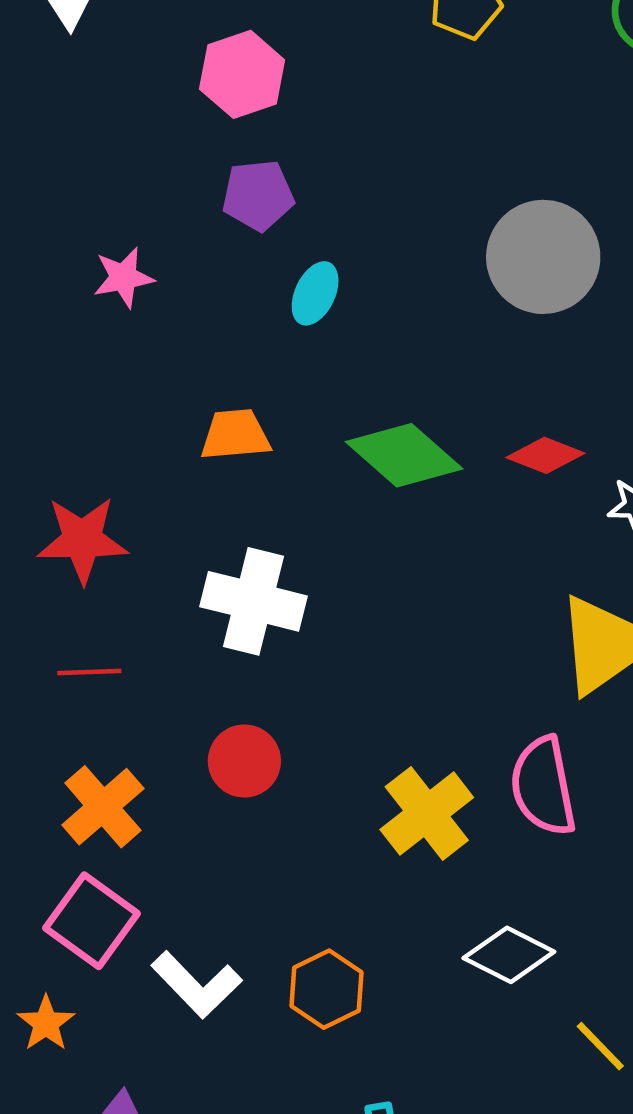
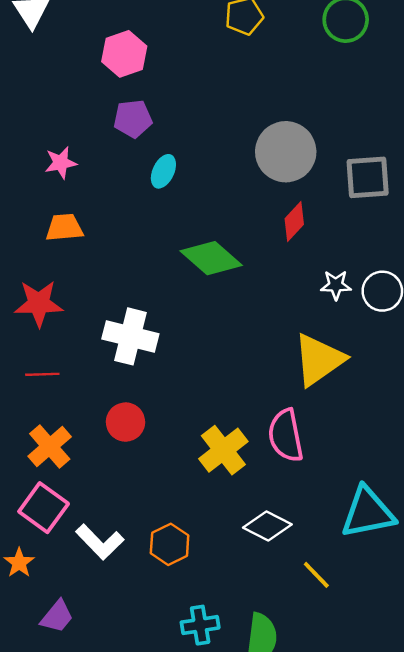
orange trapezoid: (235, 435) -> (64, 228), moved
red diamond: (545, 455) -> (294, 221), moved, turned -69

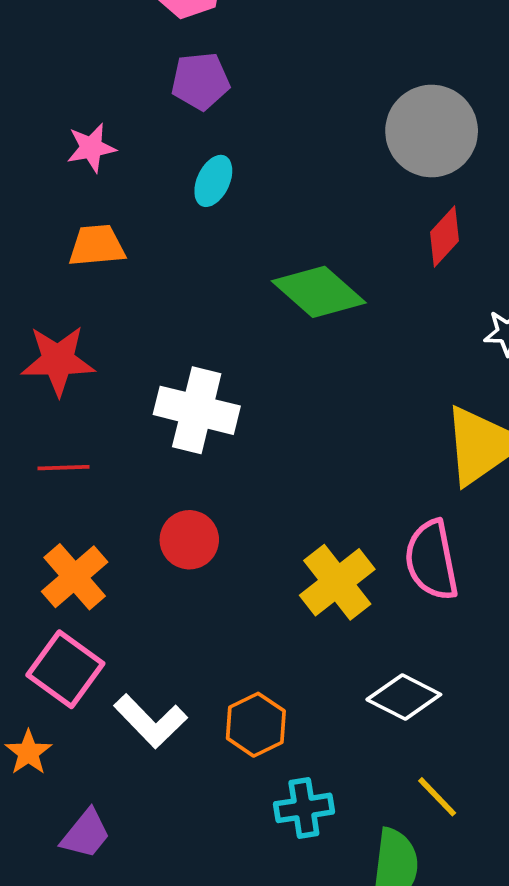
cyan ellipse: (163, 171) -> (213, 181), moved
yellow line: (316, 575) -> (437, 797), moved
cyan cross: (200, 625) -> (304, 808), moved

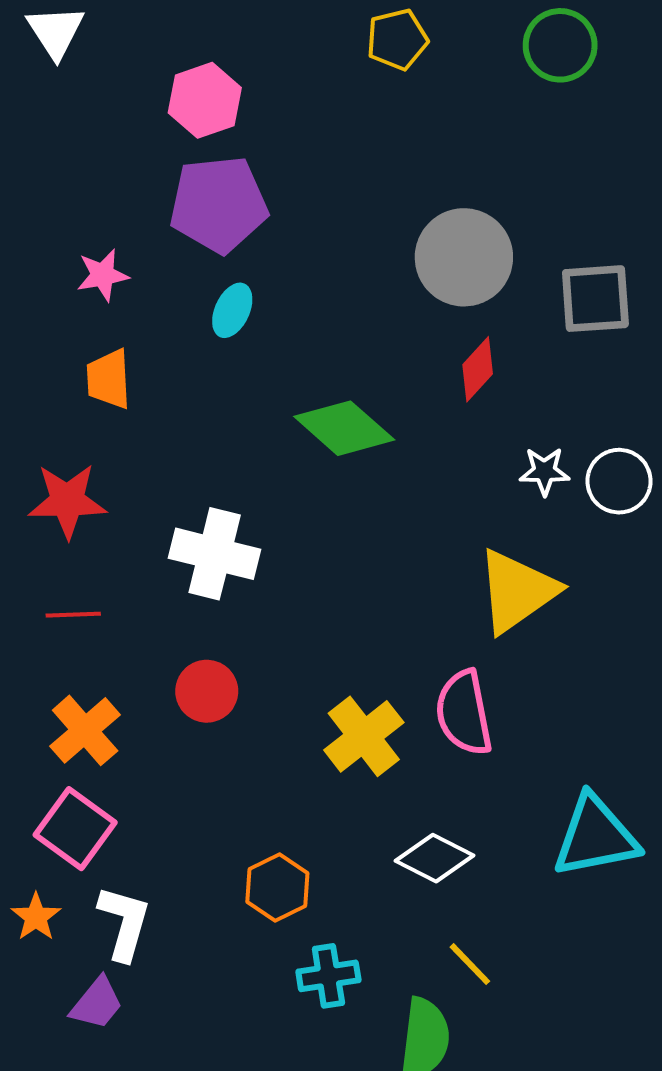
purple pentagon: (200, 81) -> (219, 204), size x1.6
orange trapezoid: (97, 246) -> (109, 379), turned -88
white L-shape: (150, 721) -> (124, 923), moved, turned -120

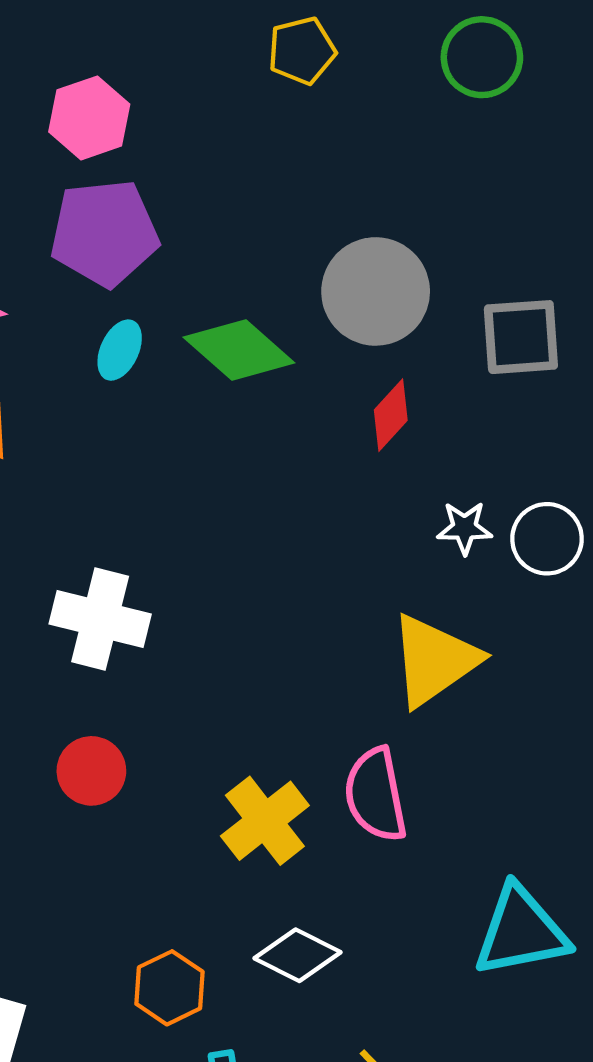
green diamond: (344, 428) -> (239, 350), moved
white diamond: (434, 858) -> (297, 955), moved

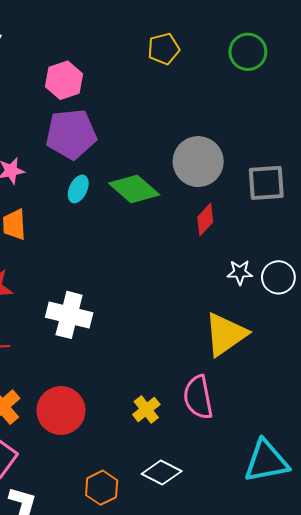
red circle: (91, 771) -> (61, 411), moved, size x1.5
yellow cross: (265, 821) -> (146, 409), size x0.7

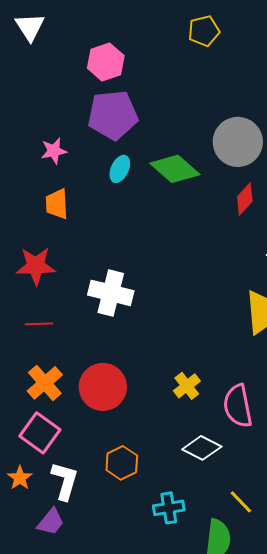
pink semicircle: (198, 397) -> (238, 406), moved
orange hexagon: (102, 488) -> (122, 463), moved

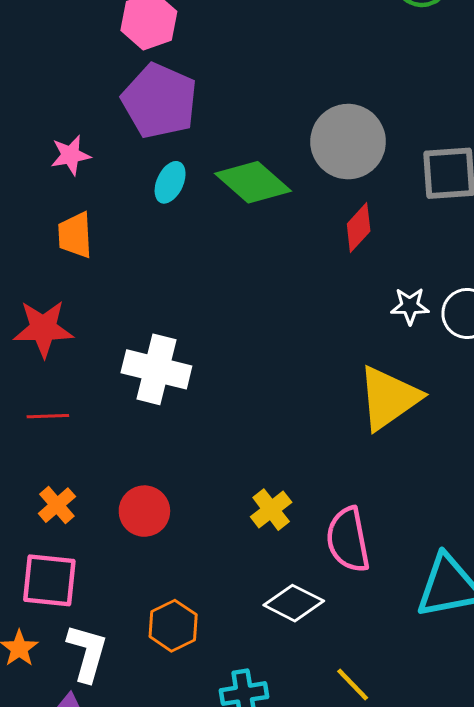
purple pentagon: (113, 115) -> (159, 101), turned 30
orange cross: (45, 383) -> (57, 505), size x0.7
red circle: (103, 387) -> (144, 511), size x0.7
pink square: (40, 433) -> (49, 580), turned -30

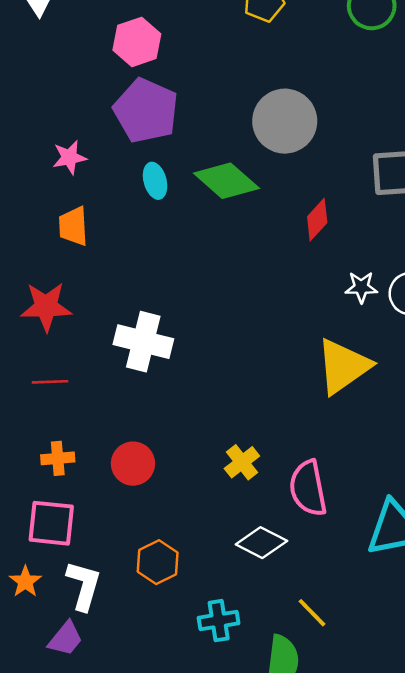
gray circle: (348, 142) -> (285, 121), moved
cyan ellipse: (170, 182) -> (155, 181), turned -40
orange cross: (57, 505) -> (58, 458), turned 36

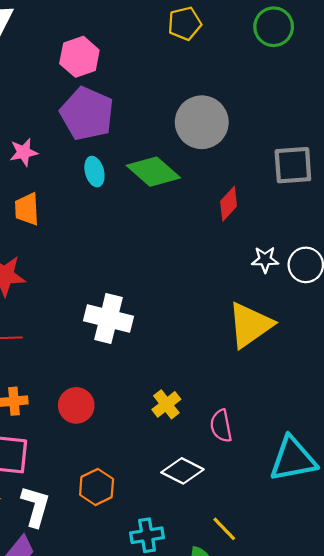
white cross: (143, 342) -> (108, 319), moved
pink semicircle: (308, 488) -> (221, 426), size x0.7

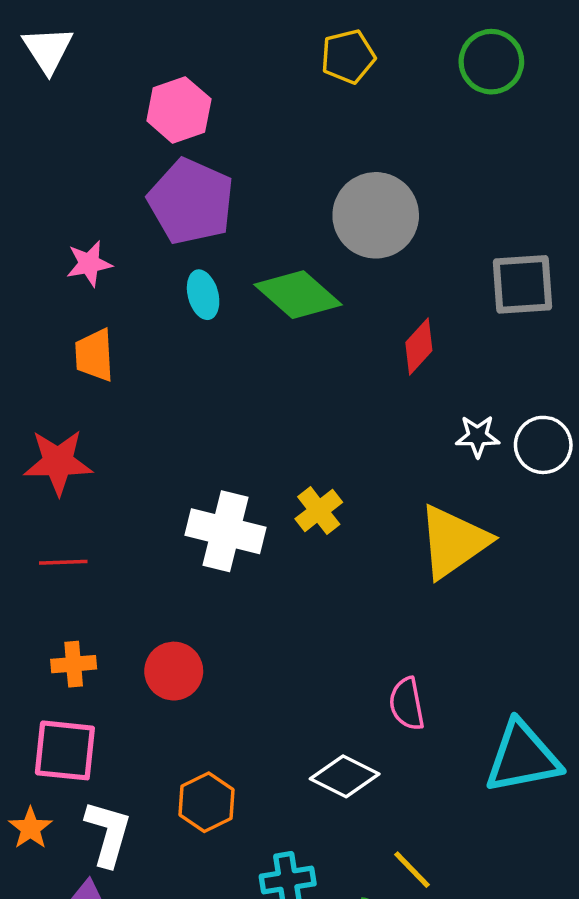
yellow cross: (166, 404) -> (319, 511), moved

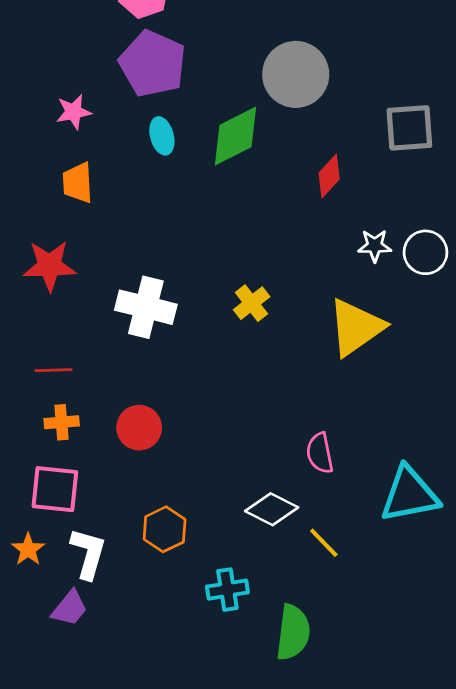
green diamond: (298, 295) -> (235, 136), turned -68
white cross: (226, 531) -> (146, 307), moved
red line: (63, 562) -> (54, 370), moved
yellow line: (412, 870) -> (324, 543), moved

